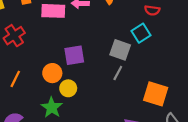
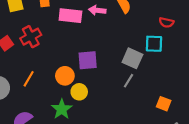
cyan square: (141, 33) -> (154, 44), turned 30
orange square: (156, 94) -> (164, 104), size x0.6

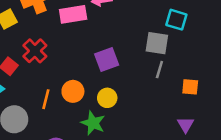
cyan square: (154, 44) -> (176, 20), turned 30
orange circle: (65, 76) -> (73, 91), moved
orange square: (164, 104) -> (190, 87), moved

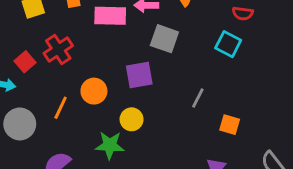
gray square: (157, 43) -> (164, 39), moved
orange circle: (73, 91) -> (94, 91), moved
green star: (93, 123) -> (110, 145), turned -30

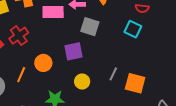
gray line: (198, 98) -> (113, 74), moved
yellow circle: (132, 119) -> (82, 82), moved
orange square: (230, 125) -> (135, 83), size x1.5

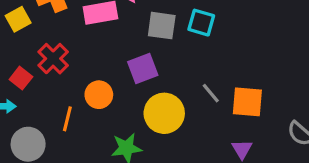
cyan square: (133, 29) -> (201, 23), moved
gray line: (113, 74) -> (211, 93), turned -56
yellow circle: (82, 82) -> (164, 113), size x1.6

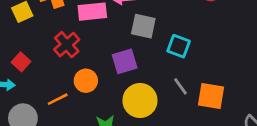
cyan square: (201, 23) -> (179, 46), moved
red cross: (53, 59) -> (67, 45), moved
orange line: (67, 119) -> (58, 99), turned 45

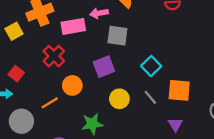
cyan square: (179, 46) -> (151, 66), moved, turned 30
gray line: (181, 86) -> (150, 97), moved
yellow circle: (140, 100) -> (119, 99), size x0.7

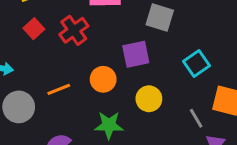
red square: (16, 74) -> (34, 29), moved
orange circle: (72, 85) -> (103, 79), moved
gray line: (150, 97) -> (196, 118), moved

